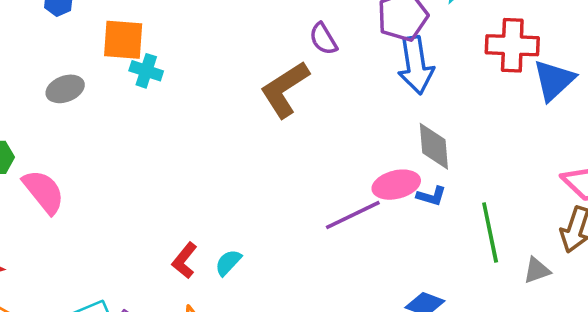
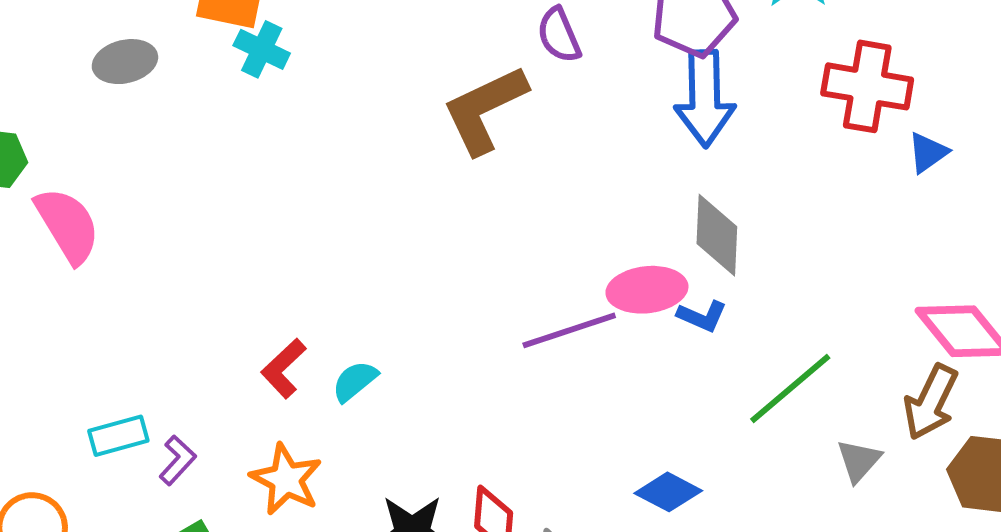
blue triangle: (554, 80) -> (928, 153), size x0.6
green line: (490, 233) -> (790, 388), turned 54
gray triangle: (537, 270) -> (859, 461), turned -36

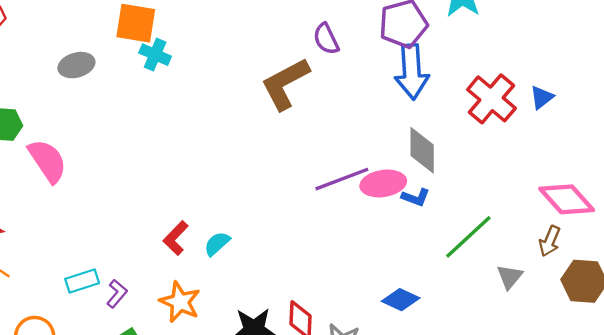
red cross: (867, 86) -> (491, 99), moved, turned 33
purple line: (569, 330) -> (342, 179), moved
brown arrow: (931, 402) -> (550, 241), size x0.7

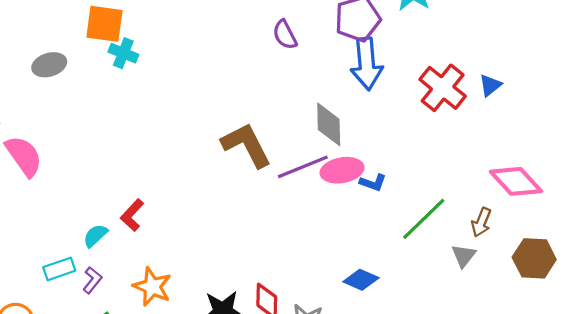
brown L-shape: (285, 84) -> (246, 145), moved, turned 92
gray diamond: (422, 150) -> (329, 124), moved
red L-shape: (176, 238) -> (132, 215), moved
brown arrow: (550, 241) -> (481, 222), moved
cyan semicircle: (217, 244) -> (95, 236), moved

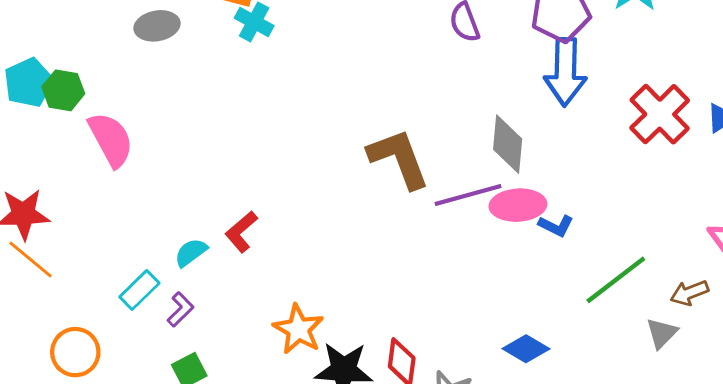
brown arrow: (481, 222) -> (689, 293), turned 40
cyan rectangle: (59, 269) -> (139, 290), turned -32
orange star: (152, 287) -> (298, 329), moved

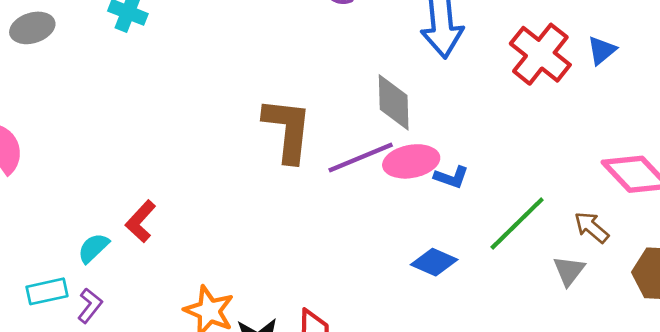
brown L-shape: (399, 159) -> (288, 130), turned 34
cyan rectangle: (139, 290) -> (47, 291), turned 39
brown arrow: (689, 293) -> (591, 227), turned 69
blue diamond: (526, 349) -> (434, 262), moved

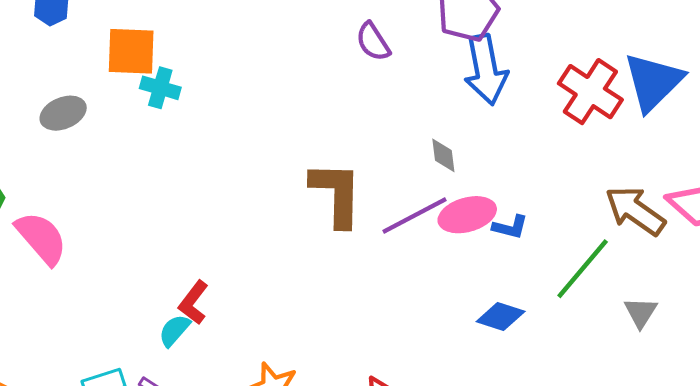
blue triangle: (602, 50) -> (653, 82), size x2.0
gray diamond: (394, 102) -> (443, 155), size x0.6
brown arrow: (591, 227) -> (635, 211), moved, size x1.6
cyan semicircle: (93, 248) -> (174, 330), moved

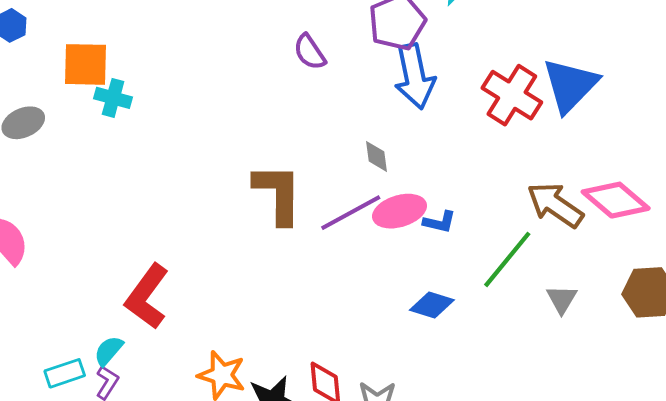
red L-shape: (194, 303) -> (147, 297), size x1.6
cyan semicircle: (174, 330) -> (109, 351), moved

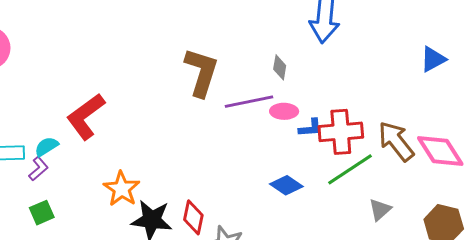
blue triangle: (570, 85) -> (433, 59), size x0.6
red cross: (512, 95) -> (341, 132), moved, turned 36
pink ellipse: (399, 211) -> (284, 111), size x0.7
blue L-shape: (440, 222) -> (310, 128), turned -35

